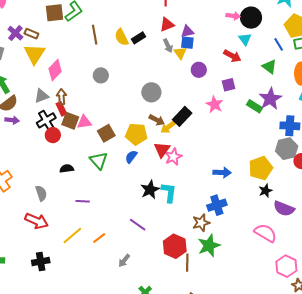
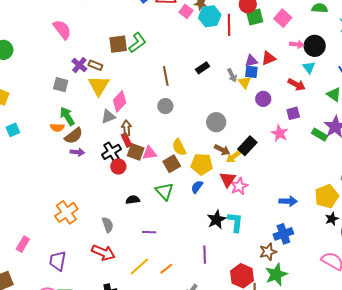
red triangle: (167, 25) -> (269, 58), moved
brown line: (95, 35) -> (166, 76), moved
yellow semicircle: (122, 37) -> (179, 147), moved
gray triangle: (42, 96) -> (108, 117), moved
purple line: (138, 225) -> (205, 255), turned 54

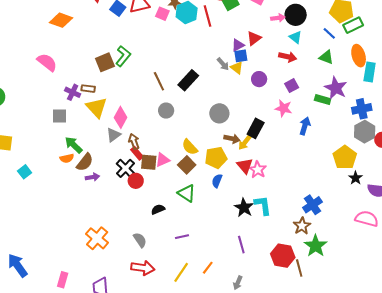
black rectangle: (203, 68) -> (188, 80), moved, size x1.5
blue arrow: (288, 201) -> (305, 126), moved, turned -60

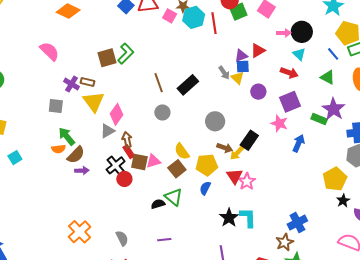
purple square: (292, 86) -> (290, 102), size x1.5
black semicircle: (158, 209) -> (158, 204), moved

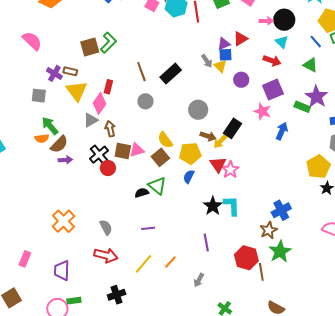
red rectangle: (129, 152) -> (108, 87), moved, turned 48

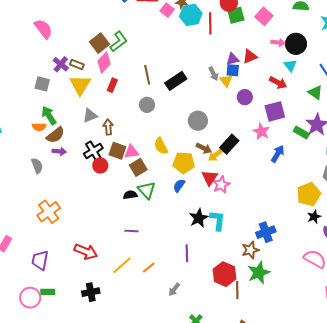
brown square: (90, 47) -> (99, 43), turned -30
pink diamond: (100, 103) -> (104, 62), moved
brown square: (160, 157) -> (138, 167), moved
gray semicircle: (106, 227) -> (37, 166), moved

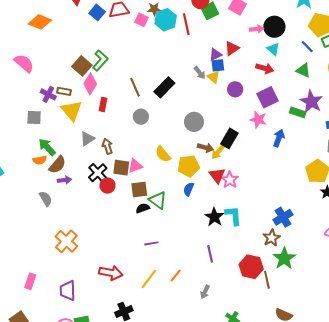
brown square: (138, 167) -> (139, 189), moved, turned 36

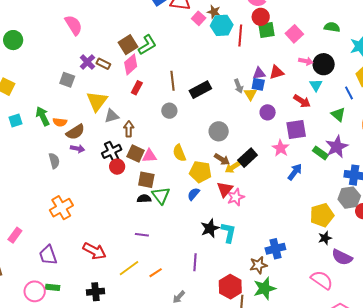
yellow triangle: (72, 111) -> (97, 101), moved
green arrow: (47, 147) -> (43, 116), moved
purple trapezoid: (68, 291) -> (48, 255), turned -35

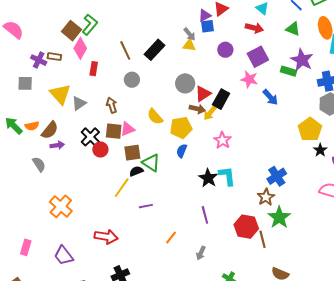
yellow triangle: (250, 94) -> (189, 45), moved, turned -32
brown arrow: (129, 129) -> (112, 105), moved
blue arrow: (295, 172) -> (270, 97), turned 120
red triangle: (225, 189) -> (203, 94), moved, turned 36
yellow line: (129, 268) -> (122, 188), moved

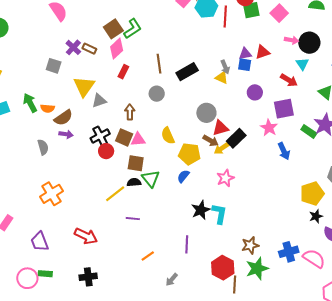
blue cross: (277, 176) -> (289, 252), moved

